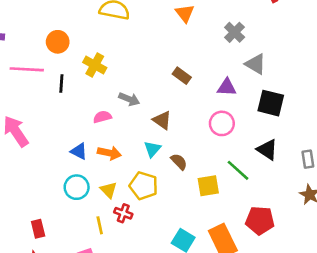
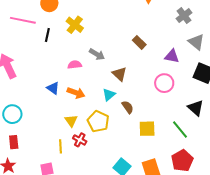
green line: (238, 170) -> (180, 130), moved
cyan circle: (77, 187) -> (12, 114), moved
red pentagon: (260, 220) -> (182, 161), turned 30

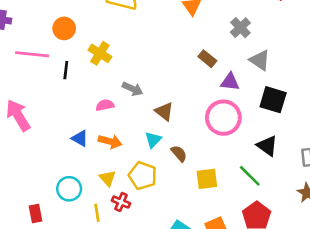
brown rectangle: (139, 42) -> (207, 59), moved
pink circle: (164, 83) -> (223, 118), size x1.4
cyan circle: (12, 114) -> (69, 189), moved

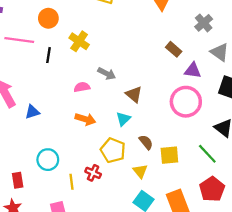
blue triangle: (80, 138) -> (32, 112), moved, turned -49
brown semicircle: (179, 153) -> (146, 142), moved
yellow triangle: (108, 178) -> (140, 171), moved

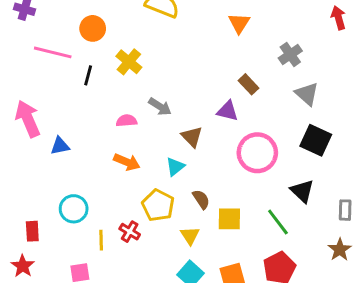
purple triangle: (193, 70) -> (228, 111), moved

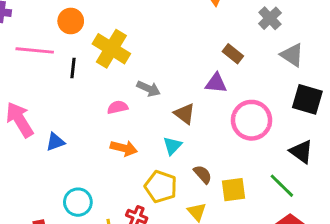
yellow cross: (129, 62) -> (111, 49), size x1.4

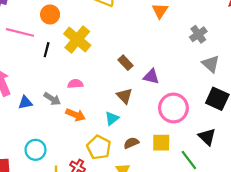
brown rectangle: (233, 54) -> (126, 63), moved
gray arrow: (149, 89) -> (52, 99), moved
brown semicircle: (203, 174) -> (131, 143), turned -80
yellow square: (233, 190) -> (161, 143), moved

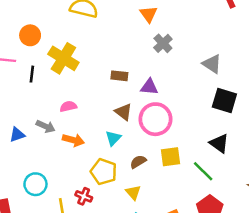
gray cross: (198, 34) -> (163, 43), moved
brown rectangle: (126, 63) -> (119, 76), turned -32
pink circle: (173, 108) -> (155, 119), moved

